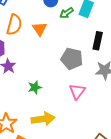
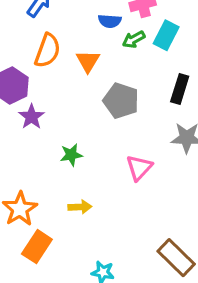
gray pentagon: (72, 59) -> (121, 101), moved
yellow arrow: (43, 119) -> (80, 207), size x0.6

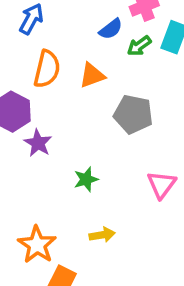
blue semicircle: (110, 21) -> (111, 29), turned -35
orange triangle: (88, 61) -> (92, 75), turned 45

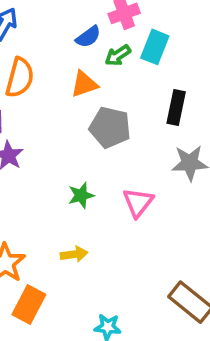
orange triangle: (92, 75) -> (84, 84), moved
green star: (86, 179) -> (81, 195), moved

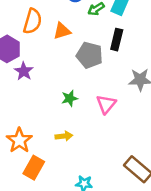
orange triangle: (84, 84) -> (62, 31), moved
black rectangle: (176, 107) -> (117, 40), moved

